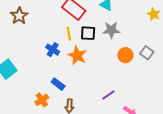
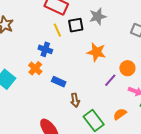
orange star: (77, 55) -> (96, 52), moved
orange circle: (125, 55) -> (127, 68), moved
orange cross: (42, 100) -> (35, 68), moved

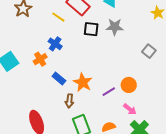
yellow line: (57, 30) -> (58, 17), moved, turned -48
orange star: (96, 52) -> (83, 82), moved

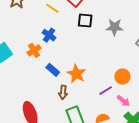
gray star: (115, 27) -> (114, 27), moved
purple line: (109, 92) -> (106, 91), moved

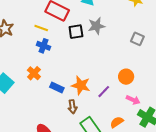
gray star: (114, 27) -> (96, 26), moved
blue cross: (49, 35) -> (43, 46), moved
purple line: (106, 91) -> (104, 92), moved

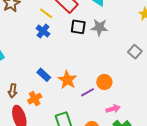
orange cross: (34, 73) -> (35, 99), moved
orange circle: (126, 77) -> (104, 82), moved
pink arrow: (133, 100) -> (113, 109), turned -56
brown arrow: (72, 107) -> (13, 91), moved

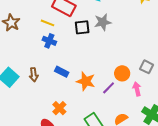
gray square: (135, 52) -> (147, 67), moved
blue rectangle: (44, 75) -> (62, 72), moved
brown arrow: (13, 91) -> (34, 75), moved
pink arrow: (113, 109) -> (137, 89), moved, turned -72

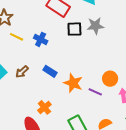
yellow line: (47, 23) -> (17, 37), moved
brown arrow: (34, 75) -> (22, 72), turned 48
purple line: (109, 88) -> (95, 92), turned 64

